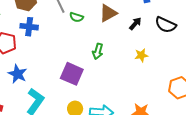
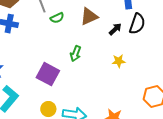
green semicircle: (76, 17) -> (57, 18), turned -48
black semicircle: (166, 25) -> (137, 24), moved, turned -100

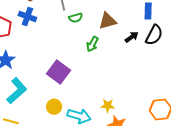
green arrow: (76, 54) -> (92, 44), moved
yellow star: (119, 61) -> (108, 106), moved

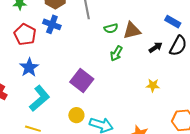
blue rectangle: (148, 11) -> (173, 22), turned -63
green semicircle: (76, 18) -> (111, 28), moved
yellow star: (108, 106) -> (153, 85), moved

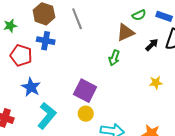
green semicircle: (111, 28) -> (139, 15), moved
yellow circle: (76, 115) -> (86, 114), moved

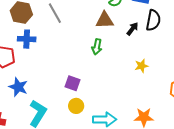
brown triangle: (125, 32) -> (105, 20), turned 30
purple square: (85, 91) -> (72, 83), size x0.7

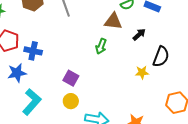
black semicircle: (153, 20) -> (161, 57), moved
blue cross: (27, 39) -> (33, 51), moved
blue star: (18, 87) -> (17, 73), turned 30

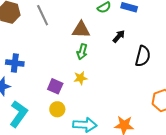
brown triangle: (113, 21) -> (81, 30), moved
yellow star: (142, 72) -> (81, 78), moved

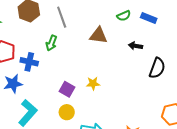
black arrow: (119, 36) -> (135, 46), turned -128
green arrow: (82, 52) -> (51, 43), moved

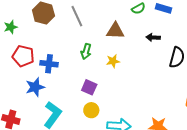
green arrow: (51, 43) -> (86, 51), moved
yellow star: (93, 83) -> (113, 61), moved

